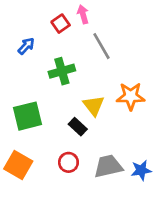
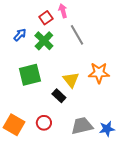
green cross: (62, 71) -> (44, 41), moved, turned -30
green square: (28, 116) -> (30, 75), moved
red circle: (68, 162) -> (44, 123), moved

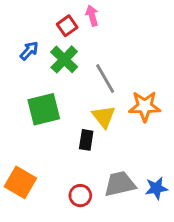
gray line: (77, 35) -> (105, 78), moved
black rectangle: (59, 96) -> (86, 140), turned 56
red circle: (44, 123) -> (80, 196), moved

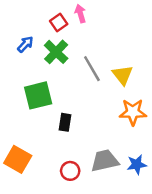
orange star: (145, 106) -> (133, 112), moved
yellow triangle: (104, 117) -> (123, 75), moved
black rectangle: (86, 140) -> (65, 122), moved

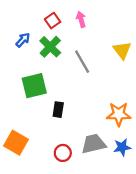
pink arrow: (80, 14) -> (81, 19), moved
yellow triangle: (123, 75) -> (122, 50), moved
orange star: (133, 112) -> (119, 114), moved

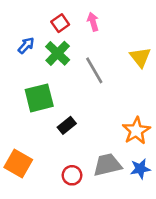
black rectangle: (58, 110) -> (67, 125), turned 42
orange star: (119, 114) -> (136, 131), turned -30

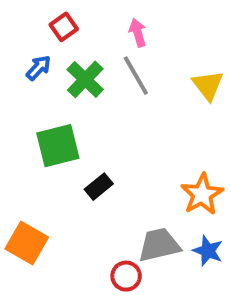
red square: (60, 23) -> (64, 27), moved
gray line: (94, 70) -> (136, 76), moved
blue star: (140, 169) -> (208, 251), turned 30
red circle: (72, 175) -> (126, 276), moved

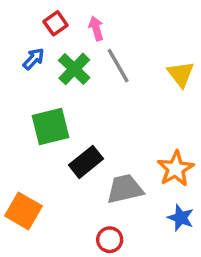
pink arrow: (138, 33) -> (96, 28), moved
black rectangle: (99, 187) -> (86, 162), size x1.4
gray trapezoid: (159, 245) -> (125, 189), moved

